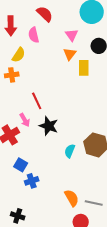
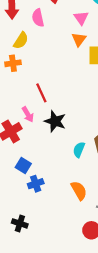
orange semicircle: (72, 198) -> (79, 191), moved

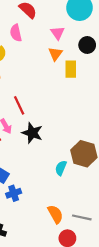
cyan semicircle: (79, 150) -> (61, 168), moved
orange semicircle: (79, 191) -> (55, 214), moved

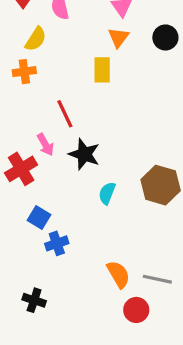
black circle: (87, 45) -> (165, 37), moved
yellow rectangle: (71, 69) -> (102, 70), moved
cyan semicircle: (61, 168) -> (107, 193), moved

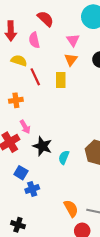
yellow semicircle: (36, 39) -> (19, 61), turned -105
orange cross: (24, 72) -> (16, 100), moved
red line: (65, 114) -> (35, 77), moved
black star: (84, 154) -> (42, 146), moved

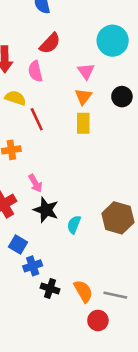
red semicircle: (45, 19) -> (50, 43), turned 90
yellow rectangle: (61, 80) -> (83, 123), moved
pink arrow: (25, 127) -> (35, 183), moved
black cross: (18, 225) -> (50, 288), moved

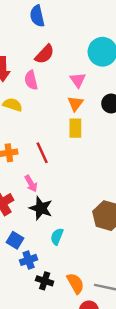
red line: (37, 119) -> (42, 153), moved
cyan semicircle: (74, 225) -> (57, 237), moved

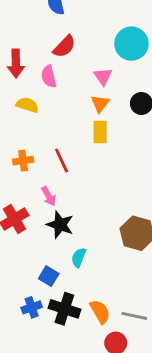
blue square: (15, 240) -> (49, 276), moved
blue cross: (29, 260) -> (32, 307), moved
black cross: (45, 281) -> (64, 309), size x1.5

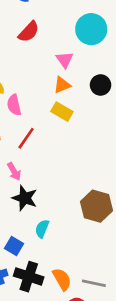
pink semicircle: (49, 76) -> (14, 105), moved
orange triangle: (100, 103) -> (62, 85), turned 30
yellow rectangle: (100, 132) -> (62, 112), turned -60
red line: (62, 161) -> (26, 138), turned 60

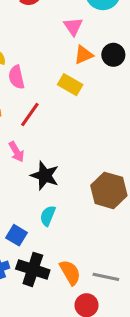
orange triangle: (62, 85) -> (84, 55), moved
black star: (25, 198) -> (45, 176), moved

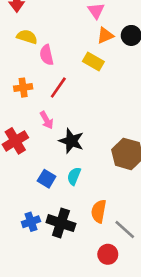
blue square: (16, 235) -> (47, 179), moved
orange semicircle: (70, 272) -> (99, 211), moved, turned -140
gray line: (106, 277) -> (125, 230), turned 30

